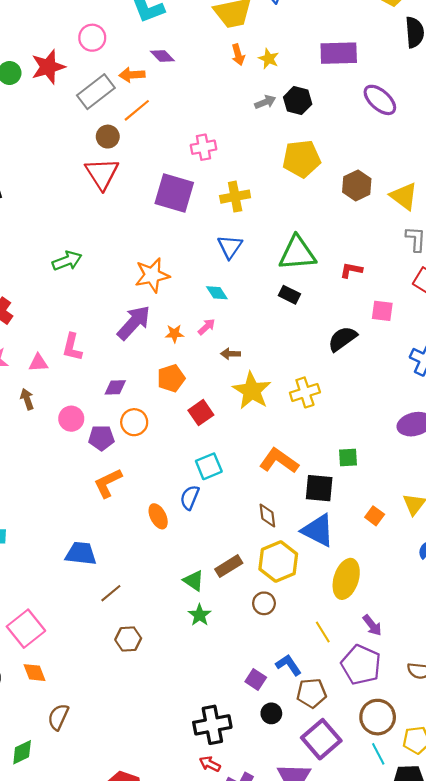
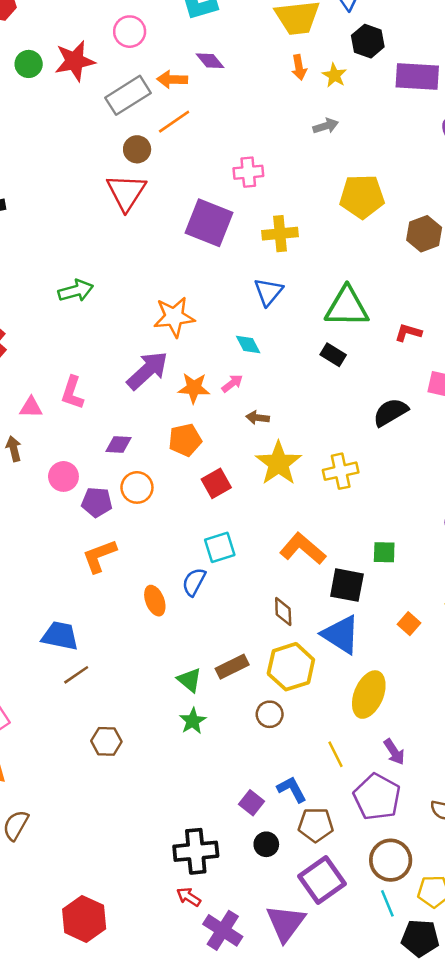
black hexagon: (298, 101) -> (368, 41), moved
orange star: (174, 334) -> (194, 388), size x1.4
brown line: (111, 593) -> (76, 675), moved

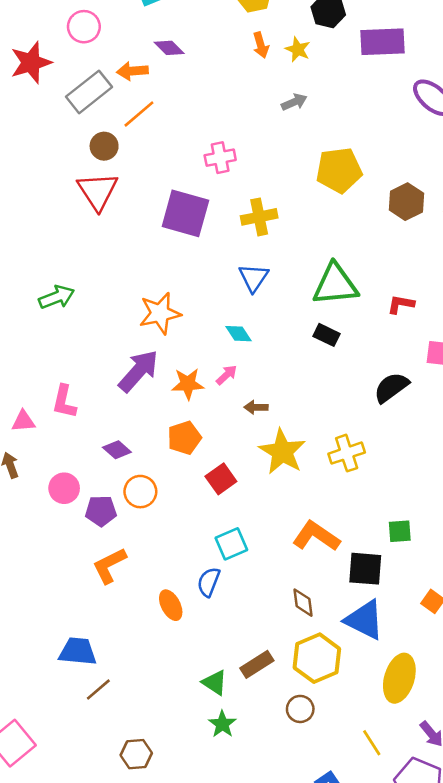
purple diamond: (119, 445) -> (117, 450), turned 44

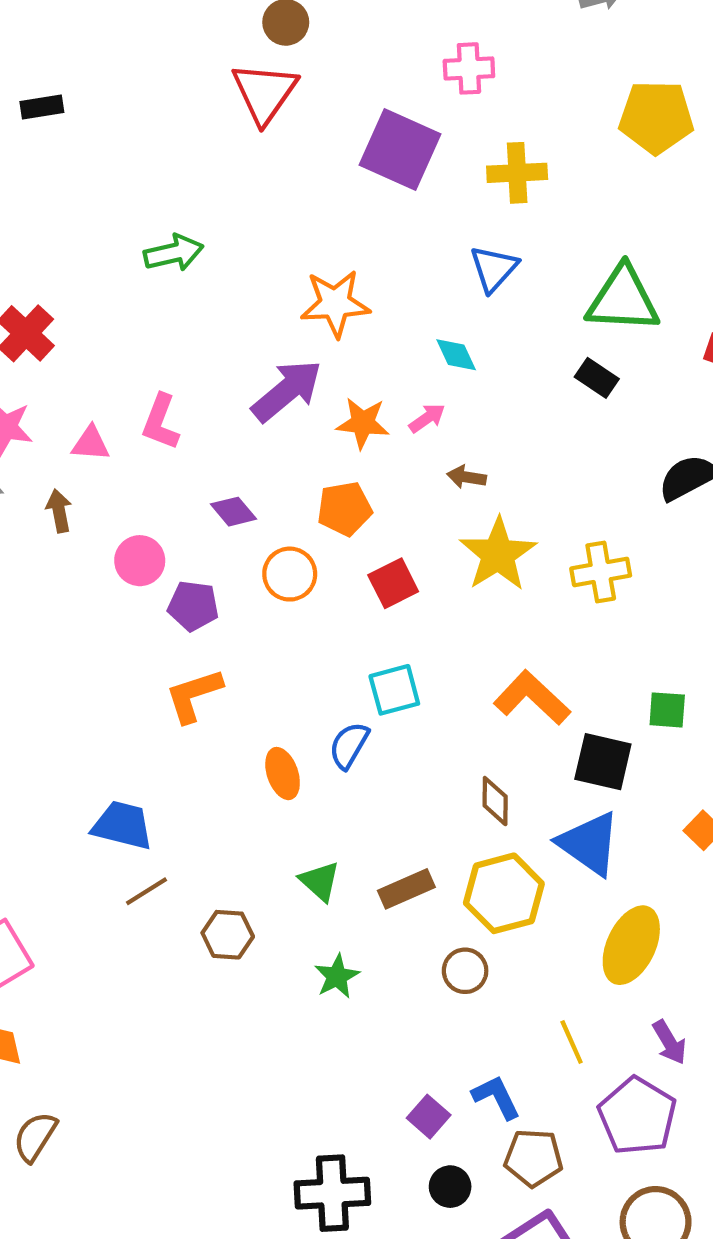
orange circle: (140, 492) -> (290, 574), moved
green triangle: (215, 683) -> (320, 881), moved
brown hexagon: (136, 754) -> (228, 935), moved

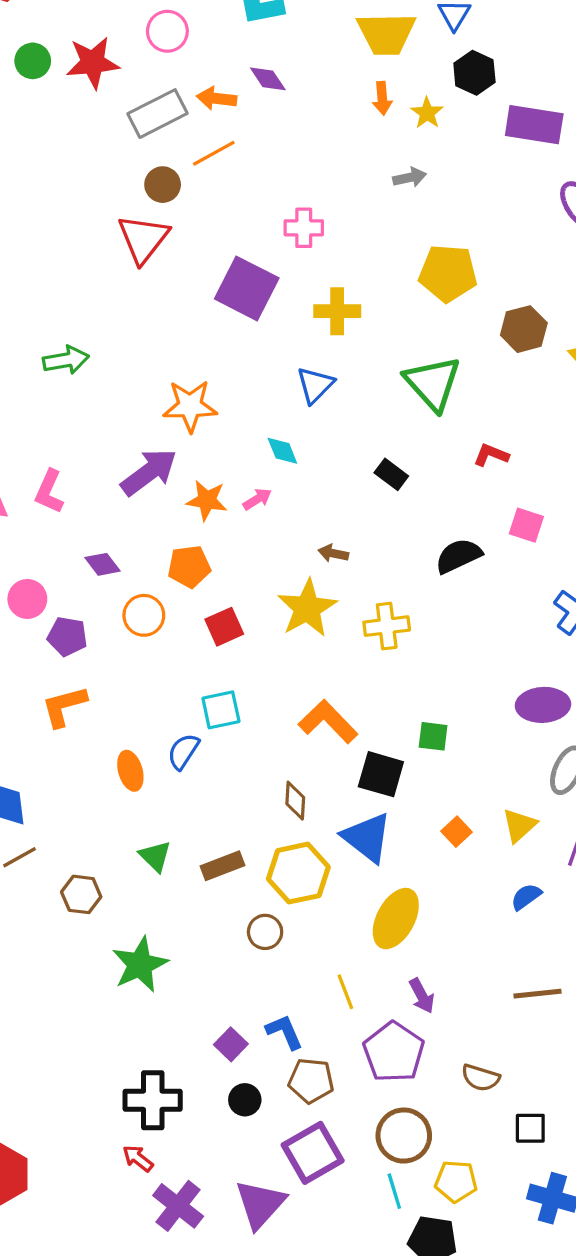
green triangle: (623, 299) -> (433, 383), moved, turned 42
brown arrow: (467, 477) -> (333, 553), moved
green star: (337, 976) -> (140, 965), moved, size x1.6

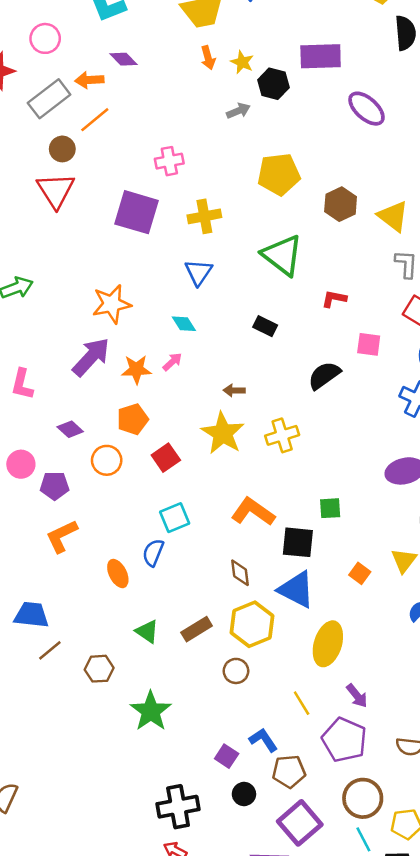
black hexagon: (474, 73) -> (273, 84), moved

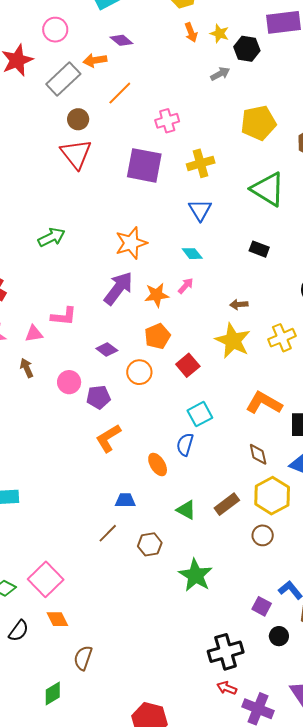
orange line: (95, 120) -> (120, 93), moved
pink L-shape: (22, 384) -> (64, 316), turned -92
blue trapezoid: (31, 615) -> (125, 500), moved, size x0.7

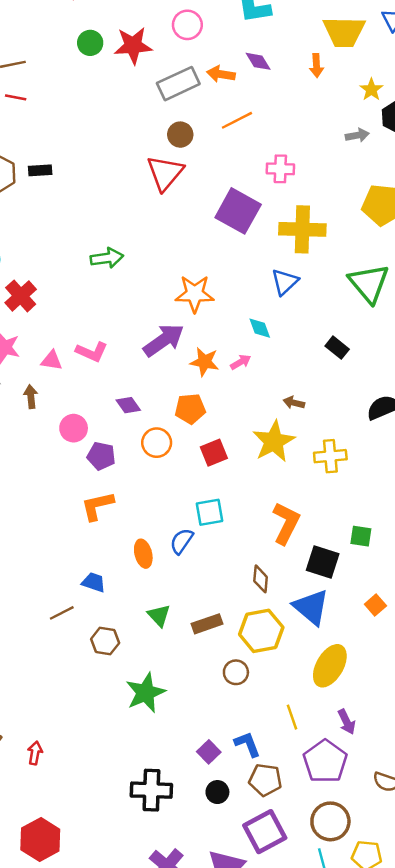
orange arrow: (191, 32) -> (316, 65), moved
yellow cross: (201, 163) -> (302, 229), size x1.4
orange L-shape: (264, 403) -> (286, 523), turned 69
red arrow: (227, 688) -> (35, 753), moved, turned 60

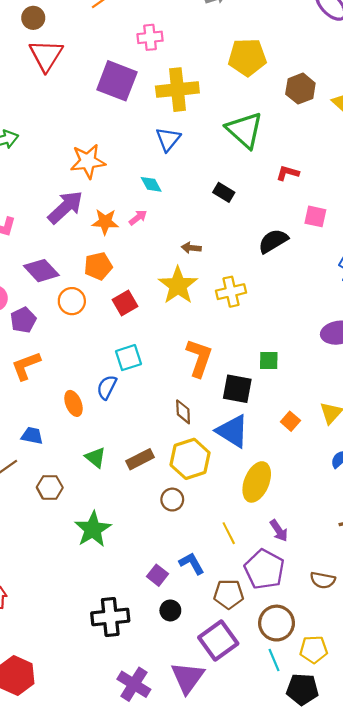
brown circle: (180, 135) -> (33, 18), moved
purple diamond: (128, 405) -> (41, 271), size x1.5
purple pentagon: (101, 456) -> (23, 320), turned -30
brown pentagon: (265, 780) -> (229, 594), moved

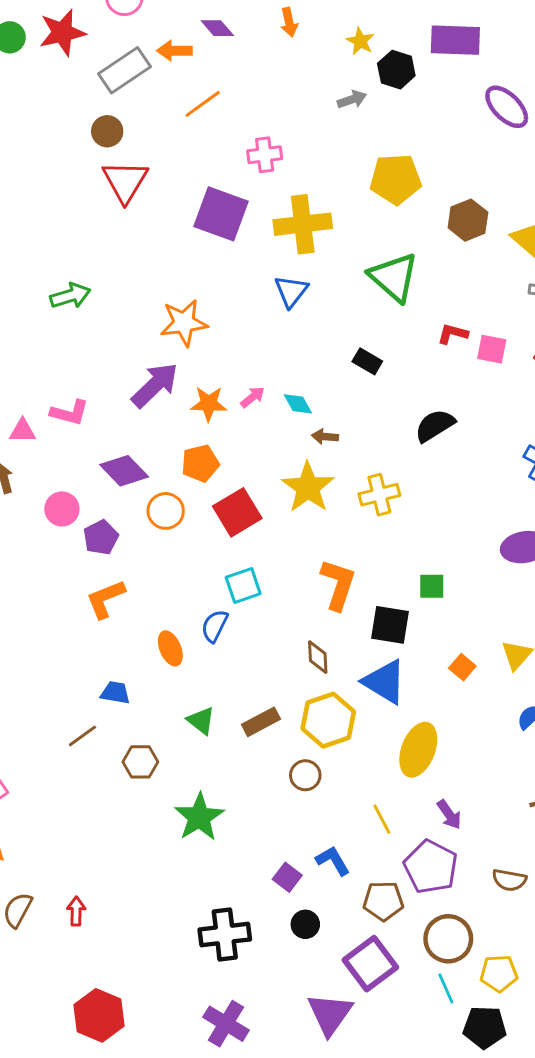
cyan diamond: (151, 184) -> (298, 404), moved
pink square: (315, 216) -> (492, 349), moved
red square: (125, 303) -> (237, 512), size x1.4
purple cross: (134, 684) -> (226, 1024), moved

